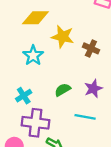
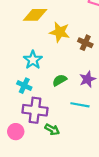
cyan star: (33, 55) -> (33, 60), moved
cyan cross: (24, 96) -> (24, 86), turned -32

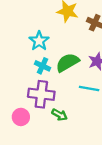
green semicircle: (60, 80) -> (67, 62), size x1.5
cyan cross: (24, 86) -> (42, 66), moved

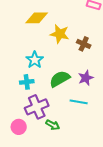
cyan cross: (42, 66) -> (27, 82), moved, turned -32
purple cross: (41, 94) -> (37, 107), turned -30

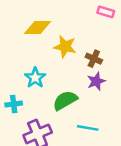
purple star: (86, 78) -> (96, 81), moved
cyan cross: (27, 82) -> (14, 104), moved

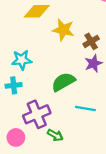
brown cross: (94, 59) -> (91, 41), turned 35
cyan star: (35, 78) -> (22, 60), moved, turned 30

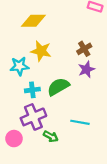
yellow star: (63, 30) -> (41, 51), moved
cyan cross: (14, 85) -> (32, 90), moved
cyan line: (85, 109) -> (80, 122), moved

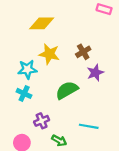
brown cross: (84, 49) -> (83, 52), moved
cyan cross: (32, 90) -> (24, 93), moved, turned 32
purple cross: (33, 117) -> (42, 121), size x0.6

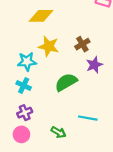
purple cross: (42, 121) -> (25, 113), moved

